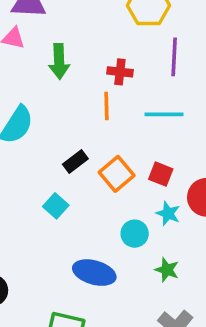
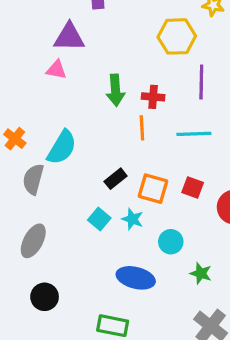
green arrow: (59, 61) -> (115, 90), moved
orange square: (117, 174) -> (153, 189), turned -32
cyan star: (168, 213) -> (132, 219), moved

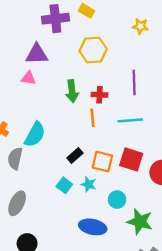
yellow hexagon: (177, 36) -> (93, 50), moved
red square: (193, 188) -> (131, 159), size x1.5
green star: (201, 273) -> (140, 222), size x1.6

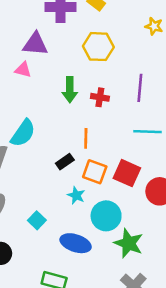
orange line: (92, 118) -> (86, 138), moved
cyan line: (130, 120) -> (147, 132), moved
cyan square: (64, 185) -> (37, 220), moved
cyan circle: (117, 200) -> (106, 216), size x1.5

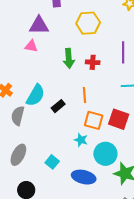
black rectangle: (65, 162) -> (58, 106), moved

